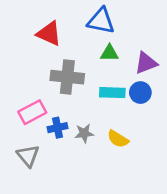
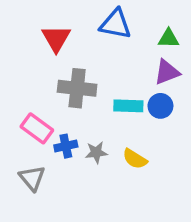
red triangle: (49, 34) -> (56, 38), turned 36
green triangle: (109, 53) -> (168, 38), moved
pink rectangle: (32, 112) -> (37, 128), turned 64

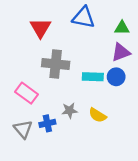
blue cross: (66, 146) -> (47, 123), moved

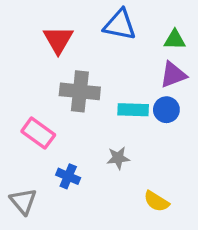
gray star: (70, 111) -> (118, 158), moved
yellow semicircle: (97, 115) -> (156, 201), moved
blue cross: (47, 123) -> (68, 176), turned 35
gray triangle: (23, 129) -> (23, 201), moved

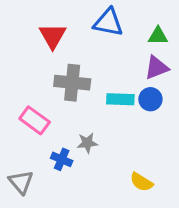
gray star: (118, 158) -> (87, 143), moved

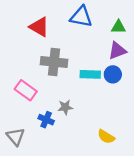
red triangle: (53, 36) -> (39, 27), turned -30

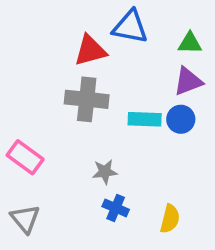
red triangle: (39, 27) -> (90, 50), moved, turned -45
pink rectangle: (26, 90) -> (25, 157), moved
blue cross: (46, 120) -> (116, 208), moved
yellow semicircle: (106, 137) -> (170, 219), turned -108

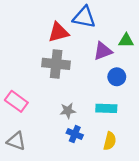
green triangle: (190, 43) -> (126, 41), moved
purple triangle: (188, 81) -> (103, 51), moved
cyan rectangle: (145, 119) -> (106, 108), moved
gray triangle: (25, 219) -> (16, 141), turned -30

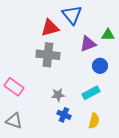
blue triangle: (84, 17) -> (72, 15), turned 40
cyan rectangle: (106, 108) -> (91, 93), turned -30

